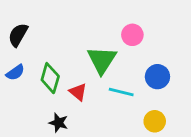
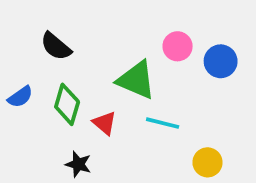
black semicircle: (18, 35) -> (56, 46), moved, turned -80
green triangle: (102, 60) -> (136, 80), turned -40
blue circle: (157, 77) -> (221, 61), moved

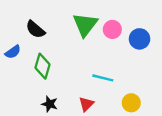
green triangle: (136, 80) -> (85, 25), moved, turned 44
blue semicircle: (20, 97) -> (13, 52), moved
red triangle: (105, 123) -> (86, 104), moved, turned 35

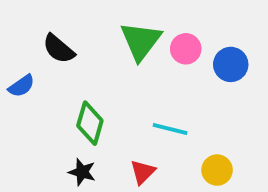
green diamond: (42, 66) -> (90, 123), moved

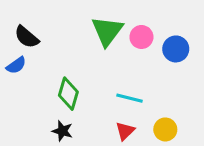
black semicircle: (59, 49) -> (27, 37), moved
red triangle: (143, 172) -> (125, 131), moved

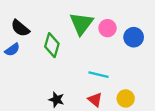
green diamond: (68, 94) -> (52, 45), moved
black star: (62, 131) -> (56, 100), moved
red triangle: (125, 131) -> (95, 100), turned -35

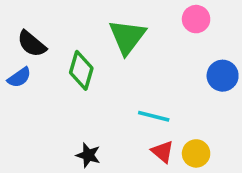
pink circle: (108, 28) -> (196, 19), moved
blue circle: (134, 37) -> (223, 76), moved
red triangle: (95, 100) -> (162, 152), moved

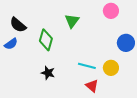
green triangle: (127, 37) -> (72, 21), size x0.7
yellow circle: (196, 153) -> (111, 68), moved
black star: (88, 155) -> (48, 73), moved

